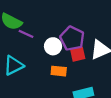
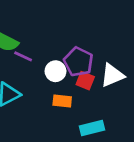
red square: (78, 54) -> (85, 81), turned 35

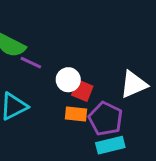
purple pentagon: (78, 62) -> (106, 119), moved
red square: (85, 81) -> (82, 91), moved

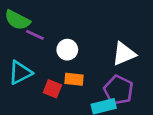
red square: (82, 91) -> (52, 89), moved
purple pentagon: (106, 119) -> (118, 90), moved

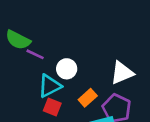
cyan triangle: (20, 73) -> (50, 86), moved
orange rectangle: (74, 79) -> (88, 98), moved, turned -48

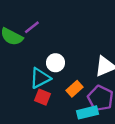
purple line: (35, 54) -> (32, 27), moved, turned -63

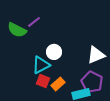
orange rectangle: (74, 89) -> (58, 84), moved

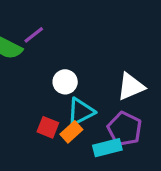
cyan triangle: (41, 65) -> (81, 112), moved

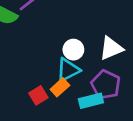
white circle: (65, 82) -> (73, 50), moved
red square: (48, 127) -> (38, 95), moved, turned 36

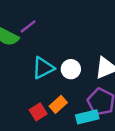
cyan triangle: (68, 70) -> (43, 68), moved

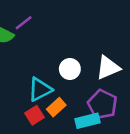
cyan triangle: (43, 68) -> (40, 89), moved

